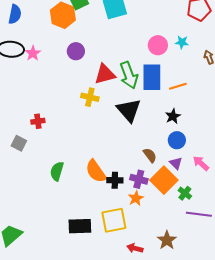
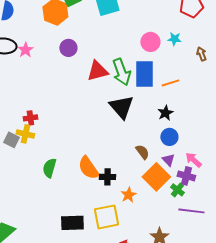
yellow cross: (90, 97) -> (25, 134), moved
purple cross: (139, 179) -> (186, 176), moved

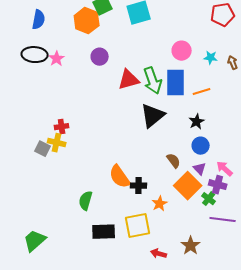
cyan star: (174, 39) -> (211, 58), moved
black triangle: (121, 107) -> (153, 116), turned 32
green semicircle: (49, 168) -> (86, 201), moved

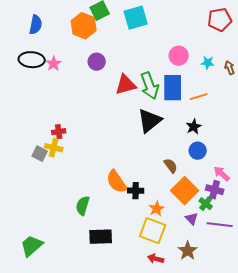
purple triangle: (200, 169) -> (192, 219), moved
yellow square: (138, 226) -> (153, 231), moved, turned 32

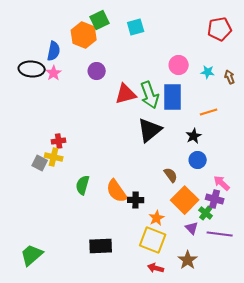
cyan square: (136, 18) -> (136, 27), size x0.7
blue semicircle: (36, 25) -> (54, 51), moved
orange line: (199, 97) -> (209, 112), moved
green semicircle: (83, 206) -> (83, 185), moved

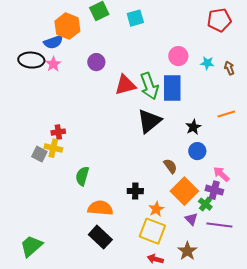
orange hexagon: (84, 35) -> (67, 26), moved
blue semicircle: (54, 51) -> (53, 42), turned 60
orange line: (209, 112) -> (226, 114), moved
orange semicircle: (117, 191) -> (100, 208), moved, turned 130
black rectangle: (101, 246) -> (100, 237), turned 45

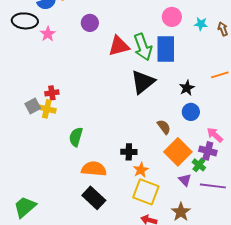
pink star: (53, 64) -> (48, 34), moved
gray square: (39, 154) -> (33, 106), moved, turned 35
orange star: (156, 209) -> (141, 170), moved

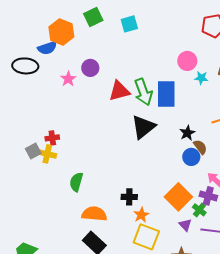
pink circle: (172, 17) -> (187, 61), moved
cyan star: (201, 24) -> (201, 78), moved
pink star: (48, 34) -> (68, 79), moved
brown semicircle: (164, 127) -> (200, 147), moved

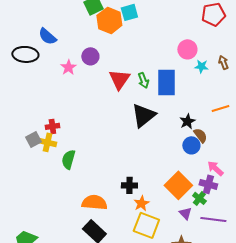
orange hexagon: (61, 32) -> (109, 20), moved
blue semicircle: (47, 48) -> (47, 36), turned 60
red triangle: (119, 91) -> (119, 79), turned -40
green arrow: (143, 92) -> (143, 80), size x0.6
green semicircle: (76, 182) -> (68, 159), moved

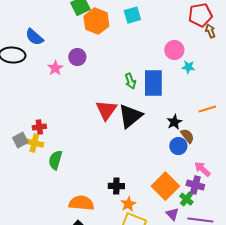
cyan square: (129, 12) -> (132, 15), moved
brown arrow: (223, 62) -> (210, 31), moved
red triangle: (119, 79) -> (106, 110), moved

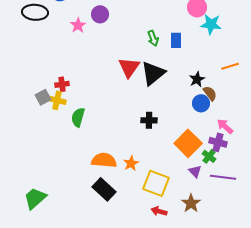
cyan star: (188, 67) -> (211, 24), size x1.5
blue rectangle: (153, 83) -> (176, 40), size x0.6
black cross: (116, 186) -> (149, 120), moved
orange star: (128, 204) -> (131, 163), moved

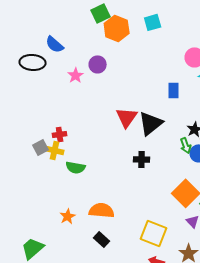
green arrow: (153, 38) -> (186, 145), moved
green semicircle: (78, 117) -> (76, 167), turned -96
black cross: (149, 120) -> (142, 159), moved
orange star: (131, 163) -> (68, 216), moved
black rectangle: (104, 189) -> (102, 239), size x0.7

